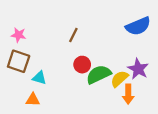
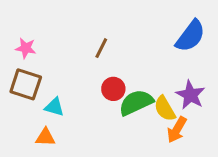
blue semicircle: (138, 26) -> (190, 36), turned -30
yellow semicircle: (119, 79) -> (165, 109), turned -78
orange arrow: (128, 94) -> (177, 130), turned 30

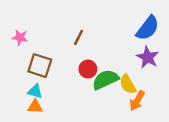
brown square: (26, 84) -> (40, 66), moved
purple star: (190, 95) -> (148, 57), moved
cyan triangle: (54, 107) -> (35, 91), moved

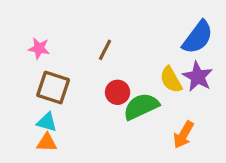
pink star: (20, 37) -> (39, 48), moved
yellow semicircle: (128, 84) -> (171, 80), moved

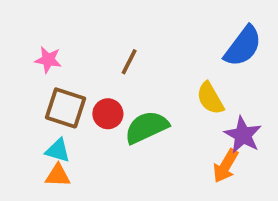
purple star: (198, 77) -> (243, 135), moved
red circle: (118, 92) -> (108, 114), moved
green semicircle: (141, 106) -> (146, 127), moved

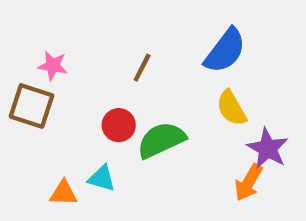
blue semicircle: (243, 46) -> (225, 51), moved
brown square: (65, 108) -> (32, 106), moved
cyan triangle: (58, 150) -> (102, 178), moved

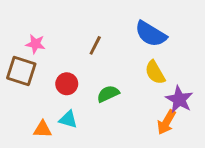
blue semicircle: (225, 51) -> (151, 34), turned 84
red circle: (119, 125) -> (67, 84), moved
green semicircle: (161, 140) -> (108, 94), size x0.7

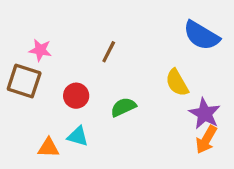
blue semicircle: (151, 34) -> (201, 35), moved
orange arrow: (166, 122) -> (206, 140), moved

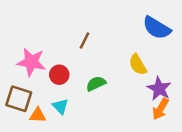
pink star: (40, 50) -> (31, 62), moved, size x1.6
brown square: (24, 81) -> (19, 99), moved
cyan triangle: (78, 136) -> (60, 106), turned 30

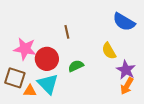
brown line: (85, 41) -> (67, 32), turned -40
red circle: (59, 75) -> (47, 59), size x1.5
cyan triangle: (60, 106) -> (48, 84), size x1.6

